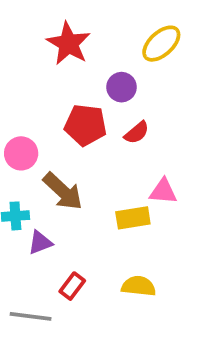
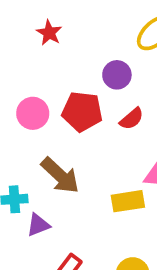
red star: (68, 44) -> (49, 33), moved, size x0.6
pink circle: (21, 153) -> (33, 113), moved

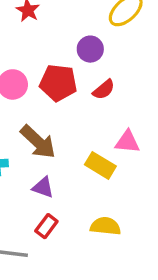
yellow rectangle: (128, 201) -> (100, 165), turned 40
purple triangle: (38, 225) -> (43, 187), moved, turned 40

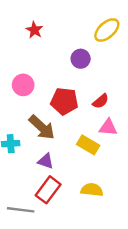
red pentagon: (58, 83) -> (64, 101), moved
red semicircle: (104, 90) -> (101, 101), moved
red rectangle: (46, 226) -> (48, 190), size x1.5

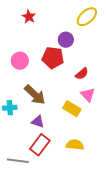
red pentagon: (64, 101) -> (53, 58), moved
pink triangle: (108, 127) -> (88, 95), turned 42

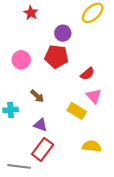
purple circle: (66, 40) -> (63, 33), moved
brown arrow: (35, 95) -> (37, 96), size x0.6
yellow semicircle: (75, 145) -> (92, 146), moved

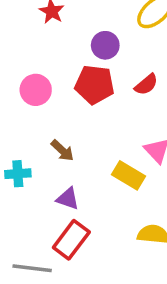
red semicircle: (87, 74) -> (146, 85), moved

